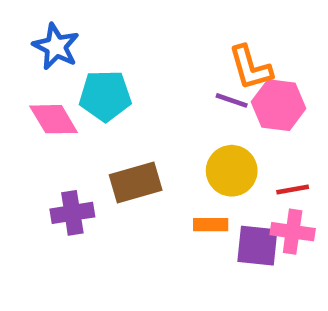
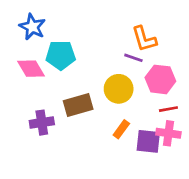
pink hexagon: (279, 105) -> (160, 79), moved
yellow circle: (232, 171) -> (119, 89), moved
orange rectangle: (211, 225) -> (121, 129), turned -54

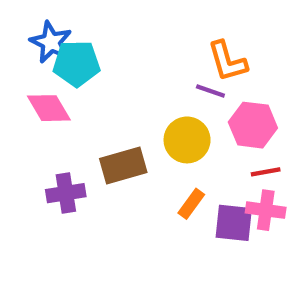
cyan pentagon: (61, 55) -> (76, 63), moved

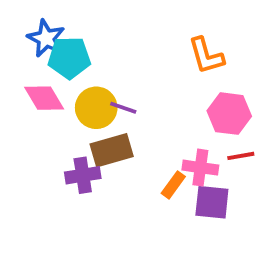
purple line: (210, 91) -> (123, 108), moved
yellow circle: (187, 140) -> (96, 108), moved
purple cross: (66, 193) -> (83, 175), moved
pink cross: (266, 210) -> (200, 168), moved

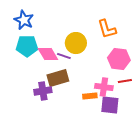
cyan pentagon: (69, 58) -> (27, 46), moved
pink diamond: (44, 98) -> (48, 54), moved
yellow circle: (96, 108) -> (76, 43), moved
orange rectangle: (173, 185) -> (90, 96), turned 48

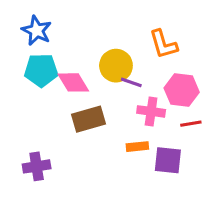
purple line: (64, 56) -> (131, 82), moved
pink cross: (104, 87) -> (151, 111), moved
purple cross: (43, 91) -> (37, 166), moved

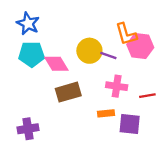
purple line: (131, 82) -> (108, 55), moved
pink hexagon: (182, 90) -> (140, 46), moved

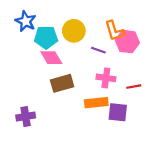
yellow circle: (89, 51) -> (74, 31), moved
cyan pentagon: (32, 54) -> (46, 37), moved
orange rectangle: (106, 113) -> (96, 103), size x1.5

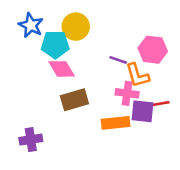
yellow circle: (74, 31) -> (76, 27), moved
orange L-shape: (114, 31) -> (137, 75), moved
purple square: (118, 112) -> (142, 111), moved

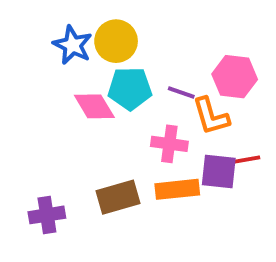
blue star: (31, 25) -> (73, 45), moved
cyan pentagon: (55, 45) -> (130, 89), moved
pink cross: (127, 93) -> (169, 144), moved
brown rectangle: (74, 100) -> (118, 197), moved

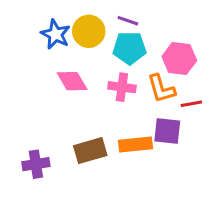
cyan pentagon: (130, 89) -> (129, 48), moved
purple line: (181, 92) -> (128, 21), moved
pink cross: (169, 144) -> (122, 87), moved
red line: (246, 160) -> (191, 104), moved

